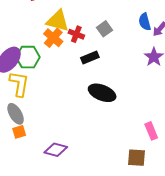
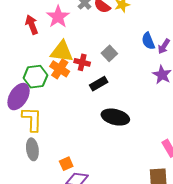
green hexagon: (28, 57) -> (35, 77), moved
gray ellipse: (16, 114) -> (32, 149), turned 30
orange square: (19, 132) -> (66, 164), moved

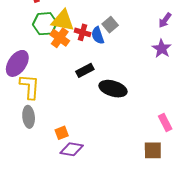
blue semicircle: (148, 41) -> (98, 35), moved
green hexagon: (35, 77) -> (45, 24), moved
black rectangle: (99, 84) -> (85, 70), moved

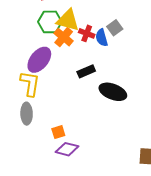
purple ellipse: (17, 63) -> (39, 60), moved

